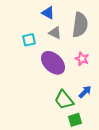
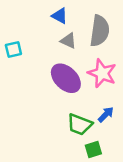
cyan square: (29, 40) -> (13, 50), moved
pink star: (82, 59) -> (102, 73), size x1.6
green trapezoid: (64, 100) -> (80, 124), turned -30

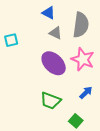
green trapezoid: (80, 124) -> (51, 101), moved
green square: (93, 149) -> (76, 121), turned -32

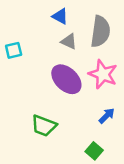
green trapezoid: (51, 101) -> (44, 126), moved

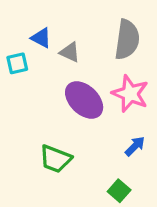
blue triangle: (60, 16) -> (41, 38), moved
gray triangle: (69, 42) -> (70, 52), moved

